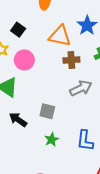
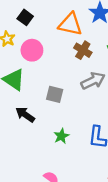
brown cross: (71, 60) -> (83, 50), turned 35
gray square: (47, 111) -> (55, 94), moved

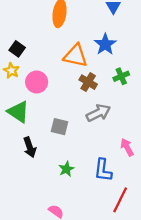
black square: (25, 17) -> (17, 49), moved
black arrow: (25, 115) -> (30, 147), turned -144

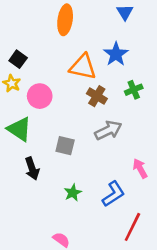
blue L-shape: (103, 170) -> (113, 194), turned -130

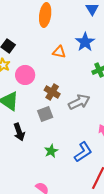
orange triangle: (83, 67) -> (59, 52), size x0.6
brown cross: (97, 96) -> (52, 92), moved
gray square: (65, 146) -> (45, 114), turned -35

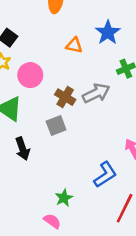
gray arrow: (79, 102) -> (96, 93), moved
green star: (51, 151) -> (64, 198), moved

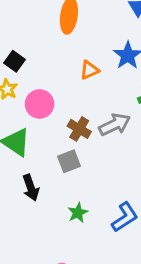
orange triangle: (74, 45) -> (90, 70), turned -36
green star: (64, 198) -> (78, 213), moved

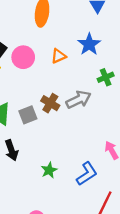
pink circle: (40, 104) -> (23, 57), moved
gray square: (69, 161) -> (28, 115), moved

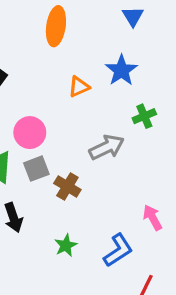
pink circle: (23, 57) -> (30, 133), moved
brown cross: (50, 103) -> (67, 187), moved

